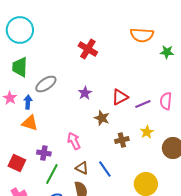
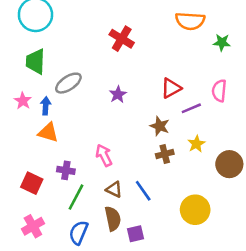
red triangle: (120, 97) -> (171, 88), moved
pink semicircle: (166, 101) -> (219, 91), moved
brown star: (102, 118) -> (160, 126), moved

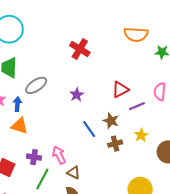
pink arrow: (104, 155) -> (59, 155), moved
blue line: (143, 191) -> (89, 129), moved

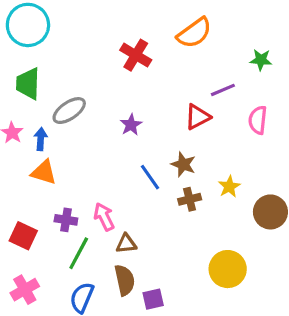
orange semicircle: (136, 34) -> (194, 33), moved, turned -40
purple line: (137, 106) -> (223, 90), moved
brown triangle: (74, 173) -> (126, 244), turned -32

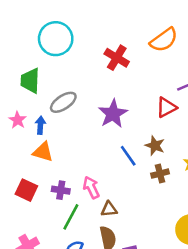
cyan circle: (28, 25) -> (56, 39), moved
purple star: (131, 125) -> (113, 114), size x1.6
red square: (23, 236) -> (26, 190), moved

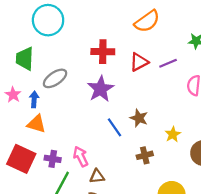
red cross: (117, 58) -> (103, 52), moved, turned -30
red triangle: (166, 107) -> (139, 62), moved
brown cross: (160, 174) -> (145, 155), moved
red square: (26, 190) -> (21, 159), size x1.4

